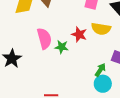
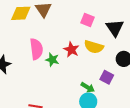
green arrow: (100, 70) -> (88, 87), turned 80

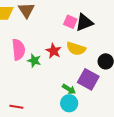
black triangle: (115, 28) -> (84, 22), moved, turned 42
purple square: (107, 77) -> (88, 79), size x1.5

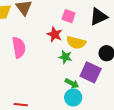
black triangle: (84, 22) -> (99, 17), moved
red star: (54, 51) -> (55, 34), moved
green star: (34, 61) -> (65, 57), moved

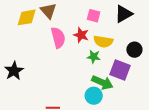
pink semicircle: (19, 47) -> (58, 38), moved
green arrow: (72, 83) -> (102, 82), size x1.5
cyan circle: (73, 97) -> (94, 96), moved

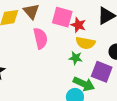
pink square: (94, 16) -> (62, 17), moved, size x1.5
red star: (81, 35) -> (78, 25), moved

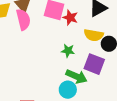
pink semicircle: (40, 38) -> (23, 20), moved
yellow semicircle: (85, 43) -> (94, 35), moved

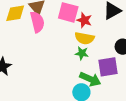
yellow semicircle: (94, 35) -> (85, 38), moved
purple square: (94, 64) -> (108, 67), turned -30

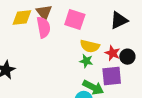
red star: (84, 20) -> (113, 53), moved

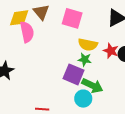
pink semicircle: (44, 27) -> (27, 32), moved
purple square: (112, 76) -> (74, 74), moved, turned 30

